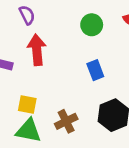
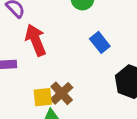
brown cross: (66, 121) -> (62, 93), moved

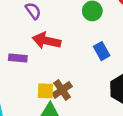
red arrow: (36, 40) -> (47, 41), turned -64

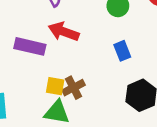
purple rectangle: (18, 58) -> (30, 46), size x1.5

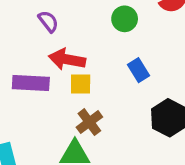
yellow square: (55, 86) -> (81, 84), moved

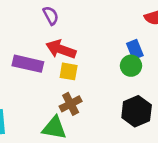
green circle: (125, 19) -> (131, 66), moved
blue rectangle: (138, 70) -> (135, 50), moved

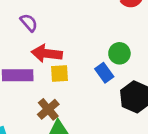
blue rectangle: (135, 50) -> (104, 73), moved
brown cross: (71, 104) -> (48, 109), moved

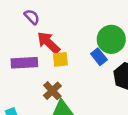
red arrow: (47, 53) -> (48, 43), turned 40
green circle: (119, 53) -> (111, 39), size x1.5

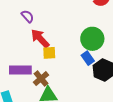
blue rectangle: (99, 57) -> (88, 58), moved
purple rectangle: (24, 63) -> (20, 70), moved

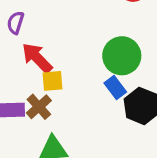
purple semicircle: (28, 16) -> (15, 23), turned -120
brown cross: (41, 79) -> (39, 107), moved

